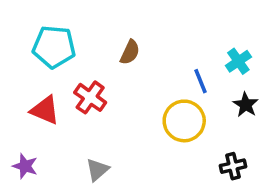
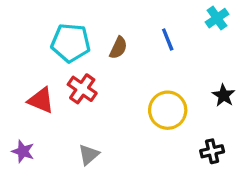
cyan pentagon: (54, 47) -> (71, 43), moved
cyan cross: (238, 61) -> (217, 18), moved
blue line: (200, 81) -> (168, 39), moved

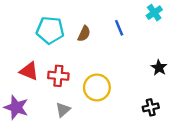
red cross: (82, 89) -> (58, 76), moved, turned -30
yellow circle: (168, 110) -> (97, 87), moved
purple star: (23, 151) -> (16, 107), size x1.5

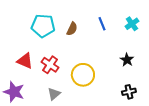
cyan cross: (154, 13) -> (132, 24), moved
black star: (159, 68) -> (127, 60), moved
red cross: (58, 76) -> (50, 65), turned 30

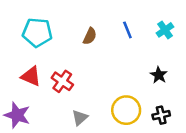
cyan pentagon: (43, 26) -> (37, 32), moved
yellow circle: (83, 75) -> (126, 110), moved
gray triangle: (54, 94) -> (80, 118), moved

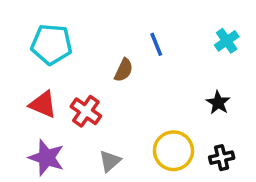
blue line: (127, 30) -> (156, 44), moved
brown semicircle: (90, 36) -> (124, 70), moved
purple star: (17, 115) -> (46, 158), moved

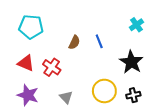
blue line: (156, 44) -> (99, 41), moved
black star: (218, 103) -> (131, 62), size x1.6
gray triangle: (110, 161) -> (66, 97), turned -32

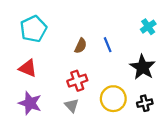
cyan pentagon: (31, 27) -> (33, 29), turned -30
red cross: (52, 67) -> (77, 81), moved, turned 36

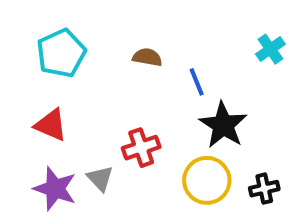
brown semicircle: (81, 46) -> (147, 57), moved, turned -105
black star: (143, 67) -> (223, 125), moved
gray triangle: (72, 105) -> (100, 178), moved

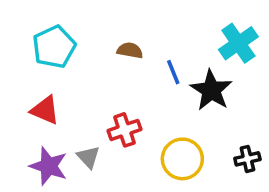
cyan cross: (270, 49) -> (238, 43), size x1.5
black star: (223, 125) -> (211, 90), moved
black cross: (264, 189) -> (247, 159), moved

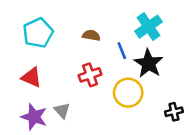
cyan cross: (238, 43) -> (149, 27), moved
red cross: (125, 130) -> (90, 75), moved
yellow circle: (182, 159) -> (128, 93), moved

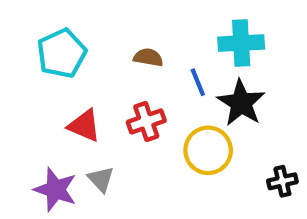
cyan cross: (149, 27) -> (241, 43), turned 32
red triangle: (32, 77) -> (84, 126), moved

